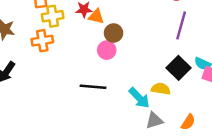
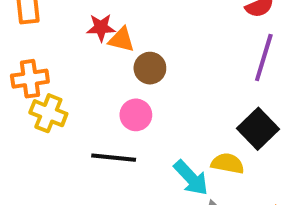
yellow cross: (53, 16) -> (48, 113), moved, turned 30
pink circle: (107, 50) -> (136, 115), moved

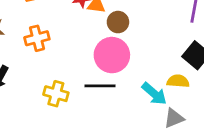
yellow cross: (48, 113) -> (56, 94), moved
pink circle: (136, 115) -> (112, 55), size x1.6

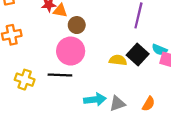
yellow semicircle: (178, 81) -> (118, 60), moved
cyan arrow: (154, 94) -> (95, 100), moved, turned -50

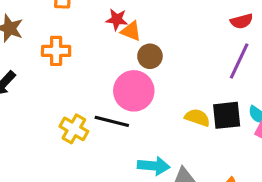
black square: (138, 54) -> (227, 115), turned 30
yellow cross: (25, 80) -> (74, 129), moved

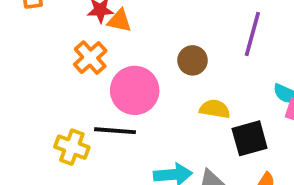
orange cross: (56, 51) -> (90, 58), moved, turned -32
brown circle: (150, 56) -> (193, 60), moved
black square: (227, 115) -> (250, 138), moved

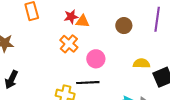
brown circle: (193, 60) -> (124, 26), moved
pink circle: (135, 90) -> (96, 59), size x0.7

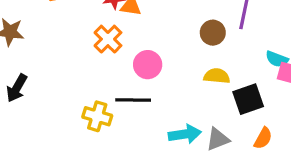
brown circle: (124, 26) -> (213, 33), moved

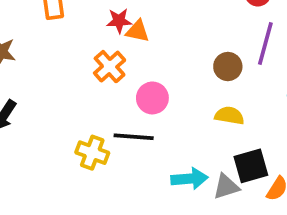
black square: (248, 99) -> (251, 166), moved

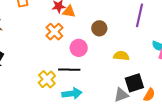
brown circle: (228, 66) -> (99, 28), moved
yellow cross: (92, 153) -> (47, 79), turned 30
cyan arrow: (189, 179) -> (72, 93), moved

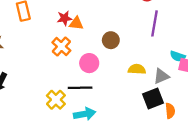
gray triangle: (121, 95) -> (161, 76), moved
orange semicircle: (149, 95) -> (170, 111), turned -32

